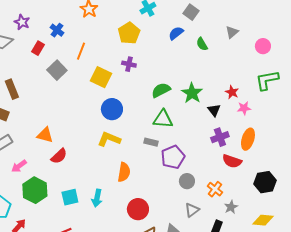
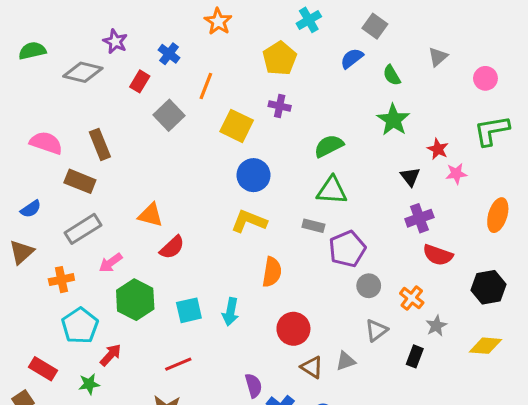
green star: (192, 93) -> (393, 120), moved
orange ellipse: (248, 139) -> (498, 215), moved

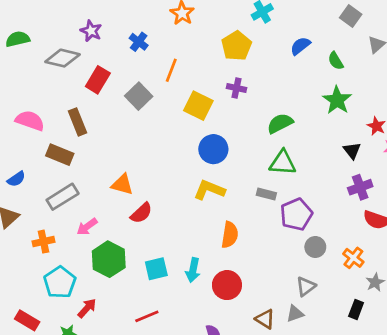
gray square: (375, 26) -> (351, 16), moved
red rectangle: (140, 81) -> (98, 80), moved, size x1.4
red circle: (293, 329) -> (227, 285), moved
gray triangle: (376, 330) -> (306, 286), moved

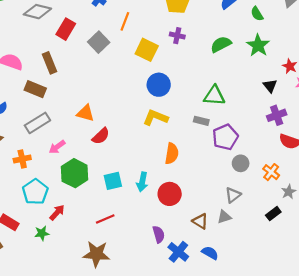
green semicircle: (280, 123) -> (221, 44), moved
black rectangle: (356, 310) -> (273, 214), turned 32

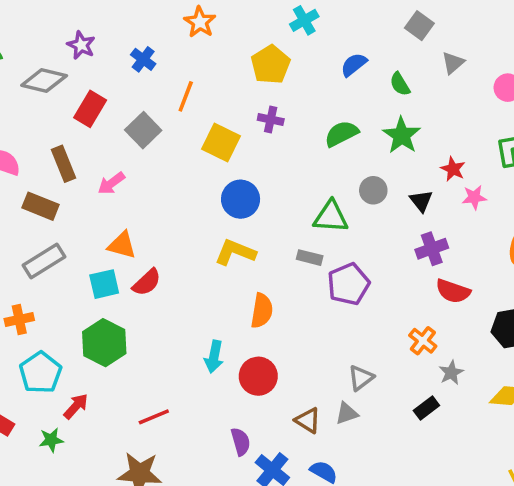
pink arrow: (57, 147) -> (111, 183), moved
gray circle: (241, 163) -> (373, 190), moved
cyan square: (113, 181) -> (104, 284), moved

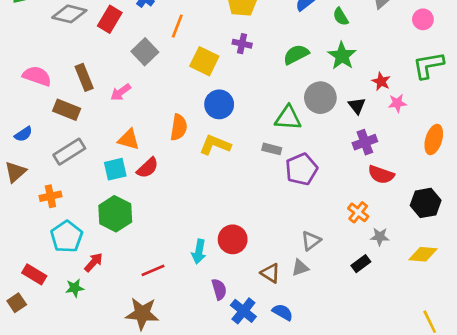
red rectangle: (90, 109) -> (110, 19), moved
gray circle: (373, 190) -> (320, 98), size x1.5
orange semicircle: (262, 311) -> (179, 127), moved
cyan arrow: (214, 357) -> (199, 252), moved
gray star: (451, 373) -> (380, 237), turned 30

